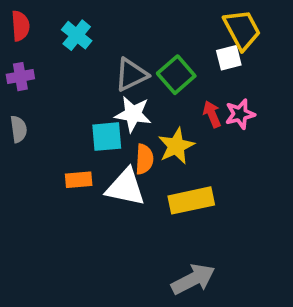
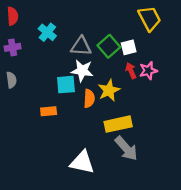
cyan cross: (77, 35) -> (47, 32), moved
white square: (229, 58) -> (129, 47), moved
gray triangle: (131, 75) -> (81, 46), turned 30
white triangle: (126, 187) -> (82, 162), moved
gray arrow: (193, 279) -> (126, 148), moved, turned 76

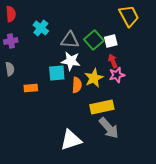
pink star: (148, 71) -> (117, 75), moved
orange rectangle: (49, 111) -> (31, 88), moved
white triangle: (82, 162) -> (71, 140), turned -30

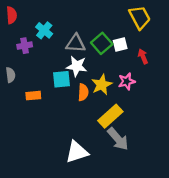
purple cross: (11, 41) -> (25, 46), moved
red arrow: (113, 61) -> (143, 56), moved
yellow rectangle: (102, 107) -> (110, 116), turned -30

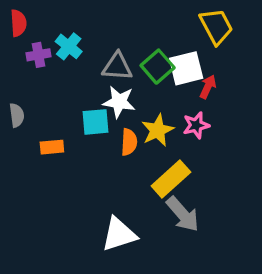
white square: (120, 44) -> (186, 68), size x1.5
purple cross: (25, 46) -> (38, 55), moved
red arrow: (143, 56) -> (208, 87), moved, turned 48

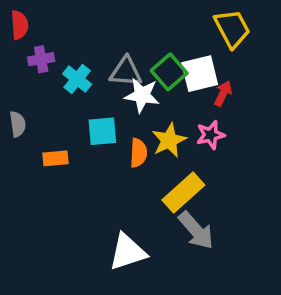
cyan cross: (69, 46) -> (77, 79), moved
white star: (119, 102) -> (142, 95), moved

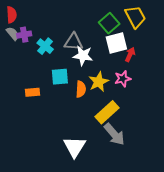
green square: (169, 72) -> (109, 23), moved
gray semicircle: (18, 124) -> (13, 34), moved, turned -32
white triangle: (128, 252) -> (74, 147), turned -40

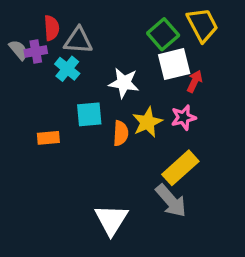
red semicircle: (12, 15) -> (52, 28), moved
gray triangle: (73, 42) -> (78, 41), moved
yellow rectangle: (107, 112) -> (180, 168), moved

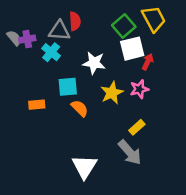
red semicircle: (52, 28) -> (75, 21), moved
orange semicircle: (121, 133) -> (80, 108), moved, turned -48
yellow rectangle: (180, 168) -> (137, 127), size x0.6

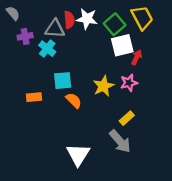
gray semicircle: (14, 38) -> (13, 13), moved
white star: (94, 63) -> (87, 19), moved

